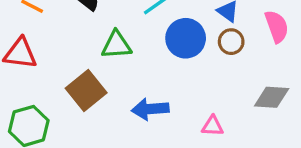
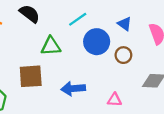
brown circle: (231, 42) -> (123, 55), moved
brown square: (86, 91) -> (31, 76), turned 35

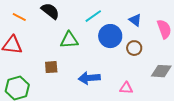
brown square: (31, 76) -> (51, 67), size x0.6

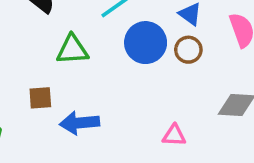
brown circle: (134, 48) -> (188, 50), moved
blue arrow: (89, 78) -> (80, 123), moved

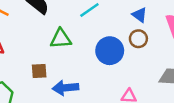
blue circle: (146, 43) -> (110, 51), moved

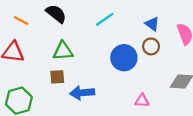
green triangle: (61, 39) -> (63, 51), moved

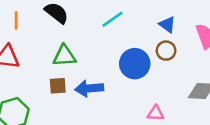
orange line: (21, 20) -> (16, 21), turned 63
blue arrow: (82, 93) -> (89, 88), moved

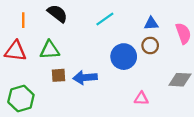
blue triangle: (167, 25) -> (151, 23), turned -40
green triangle: (64, 56) -> (50, 50), moved

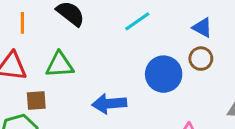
blue triangle: (151, 23) -> (202, 28), turned 32
brown square: (59, 75) -> (36, 100), moved

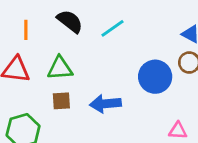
cyan line: (137, 21) -> (113, 28), moved
brown square: (36, 100) -> (61, 101), moved

